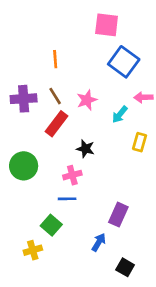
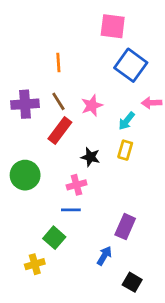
yellow rectangle: (140, 142) -> (125, 150), moved

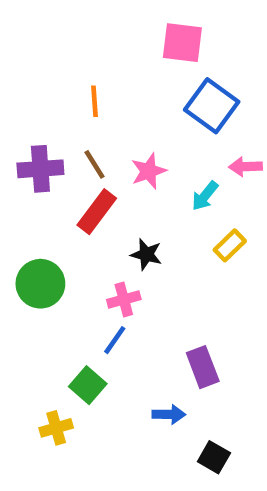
yellow rectangle: (125, 150) -> (230, 245), moved, turned 30
blue line: (71, 210) -> (115, 340), turned -54
purple rectangle: (125, 227) -> (203, 367), turned -45
blue arrow: (104, 256) -> (169, 414), turned 60

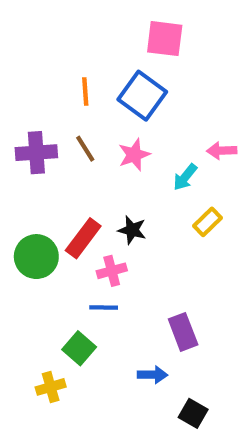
blue square: (212, 106) -> (142, 96), moved
red rectangle: (97, 212) -> (83, 238), moved
blue line: (115, 340) -> (104, 308), turned 56

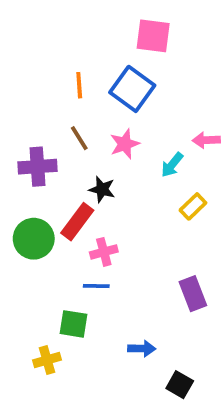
purple cross: (36, 153) -> (37, 167), moved
black star: (132, 230) -> (102, 189), moved
purple rectangle: (183, 332) -> (193, 294), moved
green square: (79, 348) -> (74, 324), turned -32

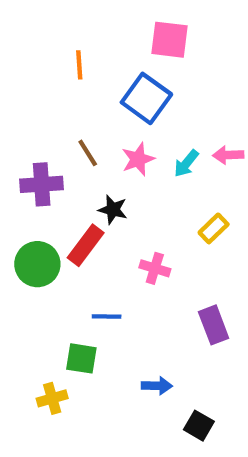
orange line: (79, 85) -> (79, 65), moved
cyan arrow: (172, 165) -> (186, 163), moved
pink cross: (104, 252) -> (155, 268), moved, turned 32

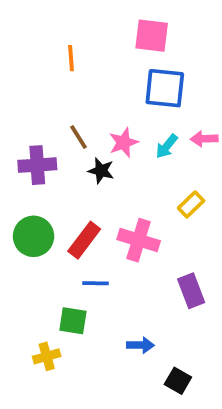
blue square: (146, 98) -> (165, 88), moved, turned -30
black star: (113, 210) -> (101, 171), moved
red rectangle: (86, 245) -> (84, 240), moved
pink cross: (155, 268) -> (139, 240), size x1.5

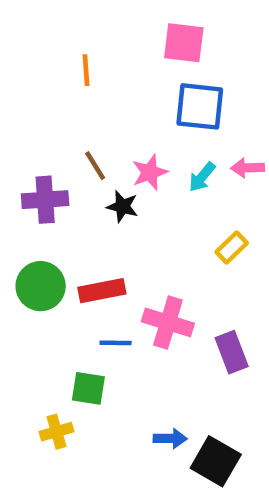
red rectangle: (84, 240) -> (102, 291), turned 42
pink cross: (139, 240) -> (168, 322), moved
blue arrow: (140, 345) -> (170, 438), moved
black square: (178, 381) -> (216, 461), size x1.5

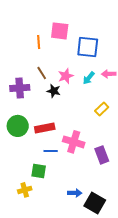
pink square: (184, 43) -> (60, 31), moved
orange line: (86, 70) -> (39, 42), moved

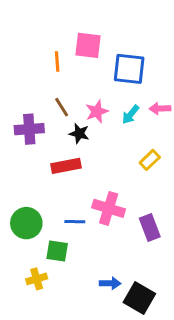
green circle: (18, 126) -> (26, 223), moved
red rectangle: (45, 128) -> (66, 166), moved

